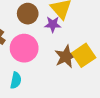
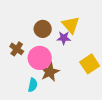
brown star: (66, 56) -> (50, 72), moved

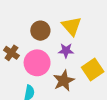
purple star: (64, 38) -> (66, 51), moved
brown star: (50, 72) -> (64, 81), moved

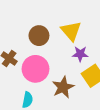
purple star: (66, 51) -> (80, 54), moved

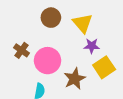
brown circle: (39, 36) -> (51, 18), moved

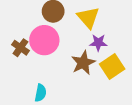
pink circle: (48, 61) -> (44, 40), moved
brown star: (75, 79) -> (83, 63), moved

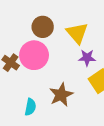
brown star: (83, 63) -> (61, 95), moved

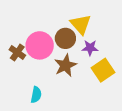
brown circle: (43, 27) -> (65, 38), moved
brown star: (61, 95) -> (65, 65), moved

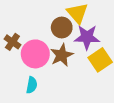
pink circle: (40, 45) -> (35, 54), moved
purple star: (90, 48) -> (87, 37), size x1.5

